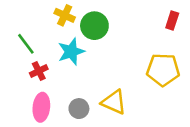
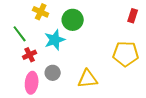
yellow cross: (65, 15) -> (41, 12), moved
yellow triangle: (114, 102) -> (88, 79), turned -30
gray circle: (79, 109) -> (53, 73), moved

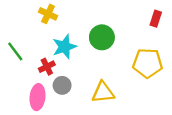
green circle: (73, 20) -> (102, 37), moved
green line: (20, 34) -> (15, 51), moved
red cross: (30, 55) -> (47, 67), moved

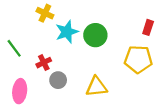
red rectangle: (156, 19) -> (148, 27), moved
cyan star: (64, 47) -> (67, 32), moved
pink ellipse: (37, 97) -> (20, 91), moved

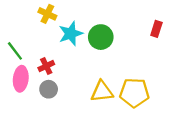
yellow pentagon: (138, 59) -> (134, 93), moved
gray circle: (58, 80) -> (49, 89), moved
pink ellipse: (20, 91) -> (21, 79), moved

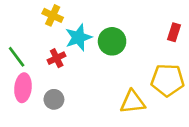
red cross: (46, 66) -> (57, 58), moved
yellow triangle: (102, 92) -> (133, 102), moved
yellow pentagon: (134, 93) -> (168, 80), moved

